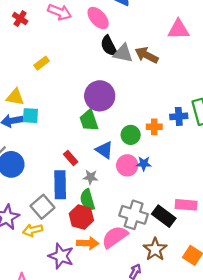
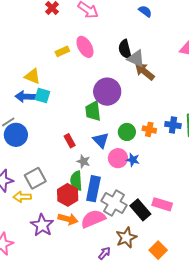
pink ellipse: (98, 18) -> (85, 47), moved
brown arrow: (147, 55) -> (145, 72), moved
blue rectangle: (60, 185) -> (93, 189), moved

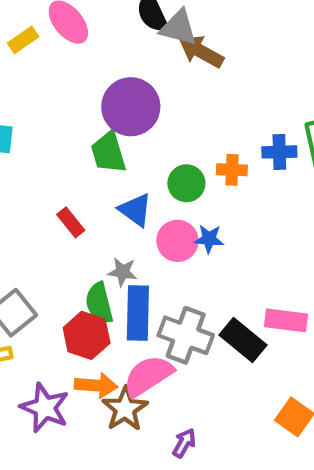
gray star: (83, 161) -> (122, 272), moved
brown star: (126, 238) -> (125, 409), moved

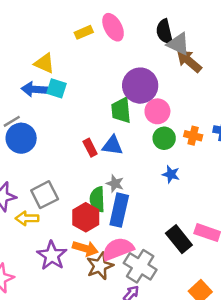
blue triangle: (135, 210) -> (112, 145), moved, turned -40
pink circle: (177, 241) -> (157, 111), moved
gray cross: (186, 335) -> (140, 266), moved

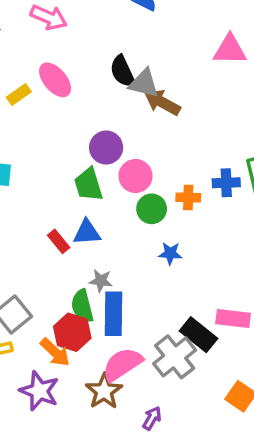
purple circle: (140, 86) -> (106, 148), size x0.7
orange arrow: (85, 248) -> (55, 352), moved, turned 40
gray cross: (140, 266) -> (175, 357), moved, turned 32

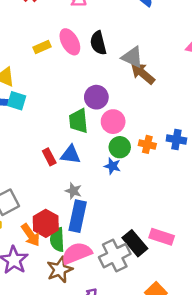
black semicircle: (123, 71) -> (98, 43), moved
blue star: (170, 253) -> (112, 166), moved
green semicircle: (82, 306) -> (57, 240), moved

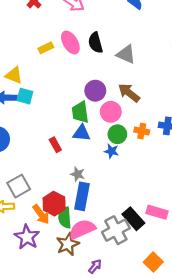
brown arrow: (143, 73) -> (129, 93), moved
blue triangle: (71, 155) -> (81, 133), moved

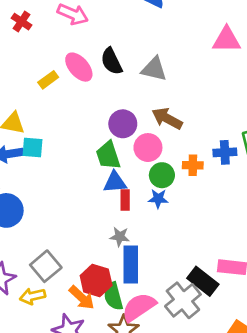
red rectangle: (55, 145) -> (125, 200), moved, turned 40

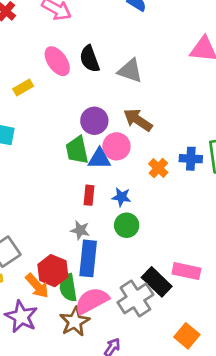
yellow rectangle: (48, 80) -> (23, 87), moved
orange cross: (193, 165) -> (158, 168), turned 36
green circle: (162, 175) -> (127, 225), moved
blue triangle: (115, 182) -> (99, 159), moved

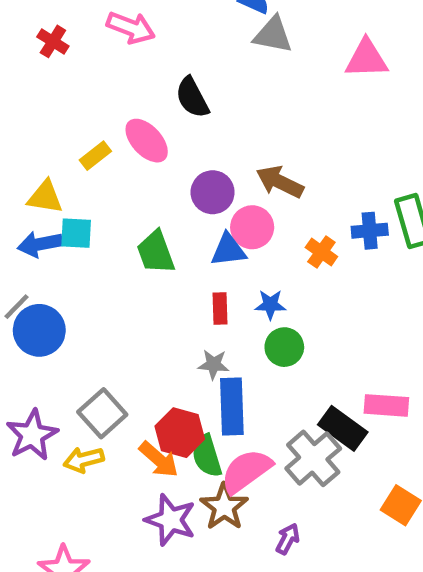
pink ellipse: (57, 61) -> (147, 141), moved
gray triangle: (130, 71) -> (273, 35), moved
green trapezoid: (77, 150) -> (156, 252), moved
purple star: (21, 317) -> (170, 520), moved

